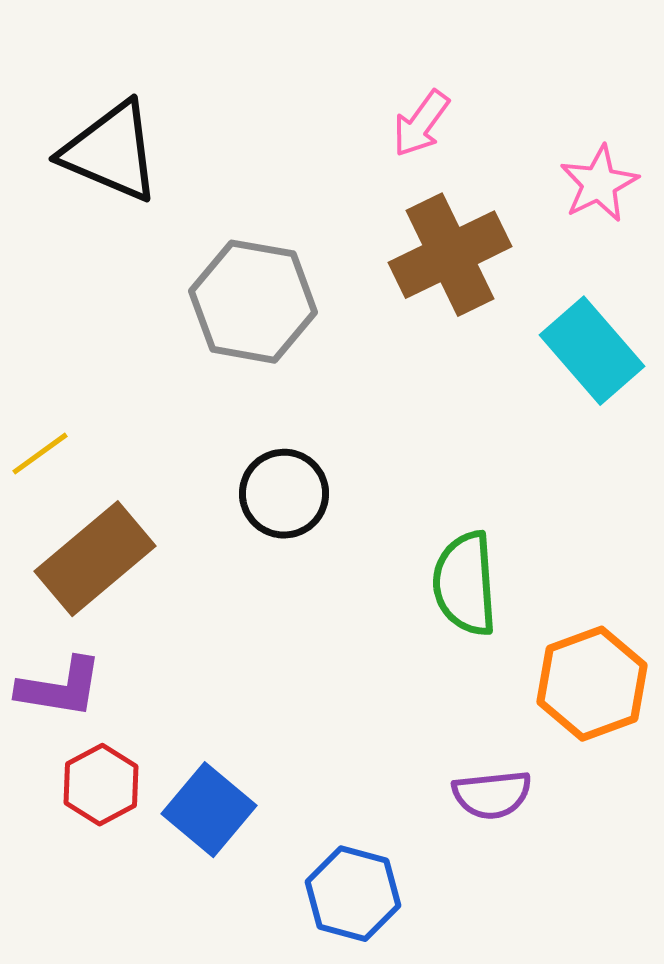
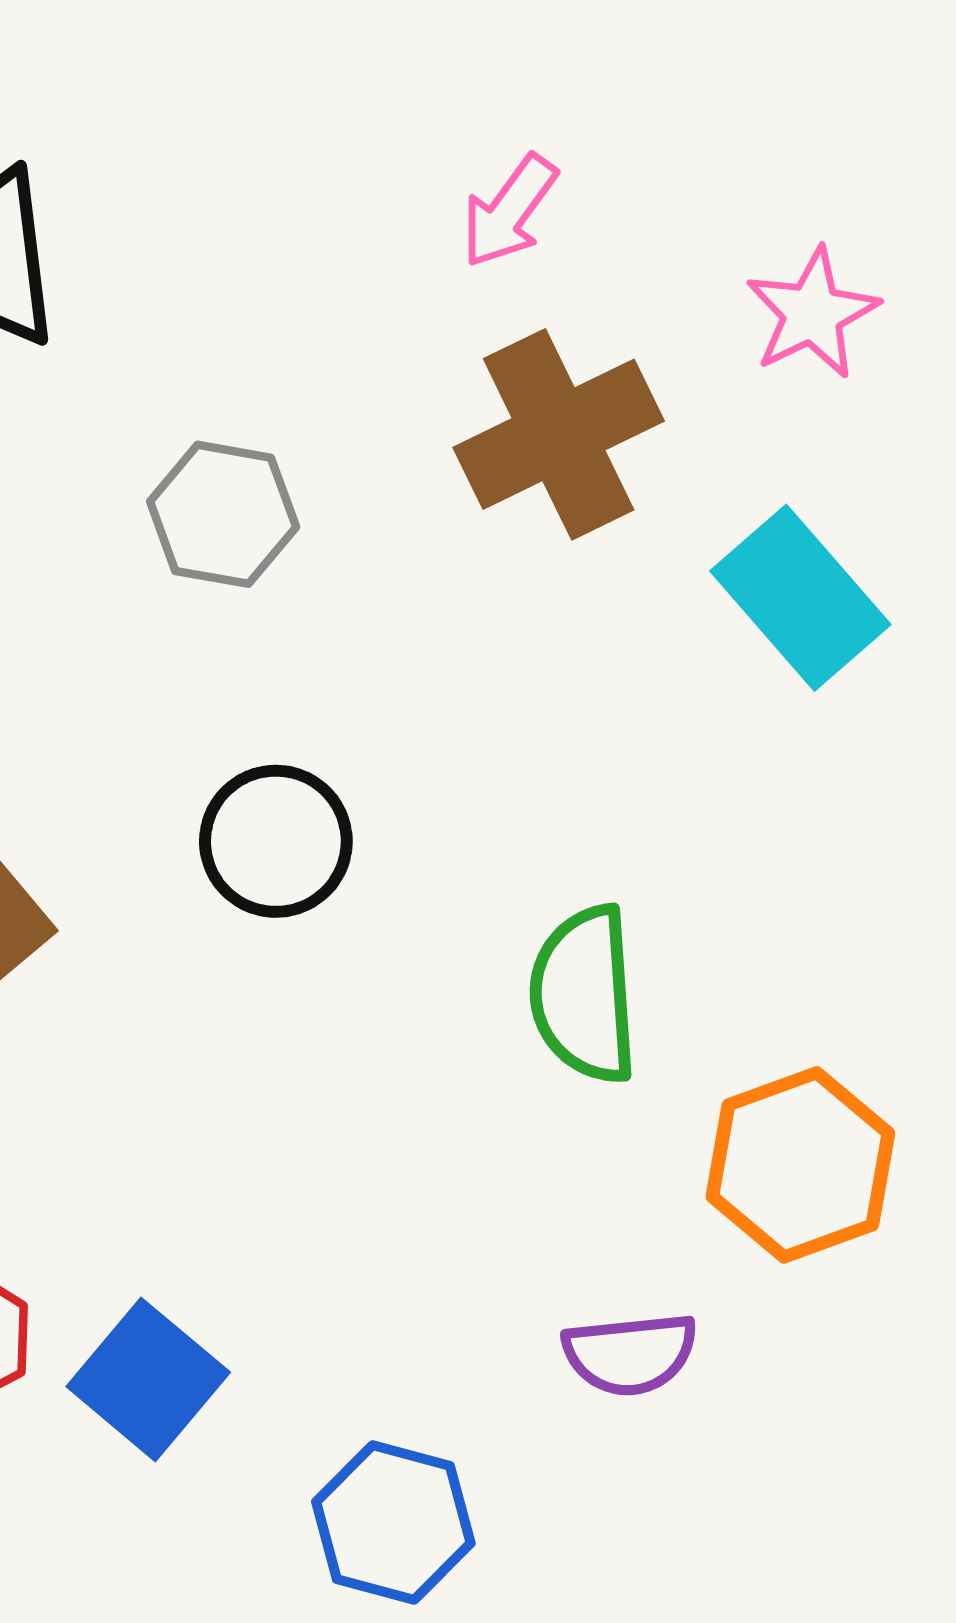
gray hexagon: (253, 302) -> (223, 514), size x0.7

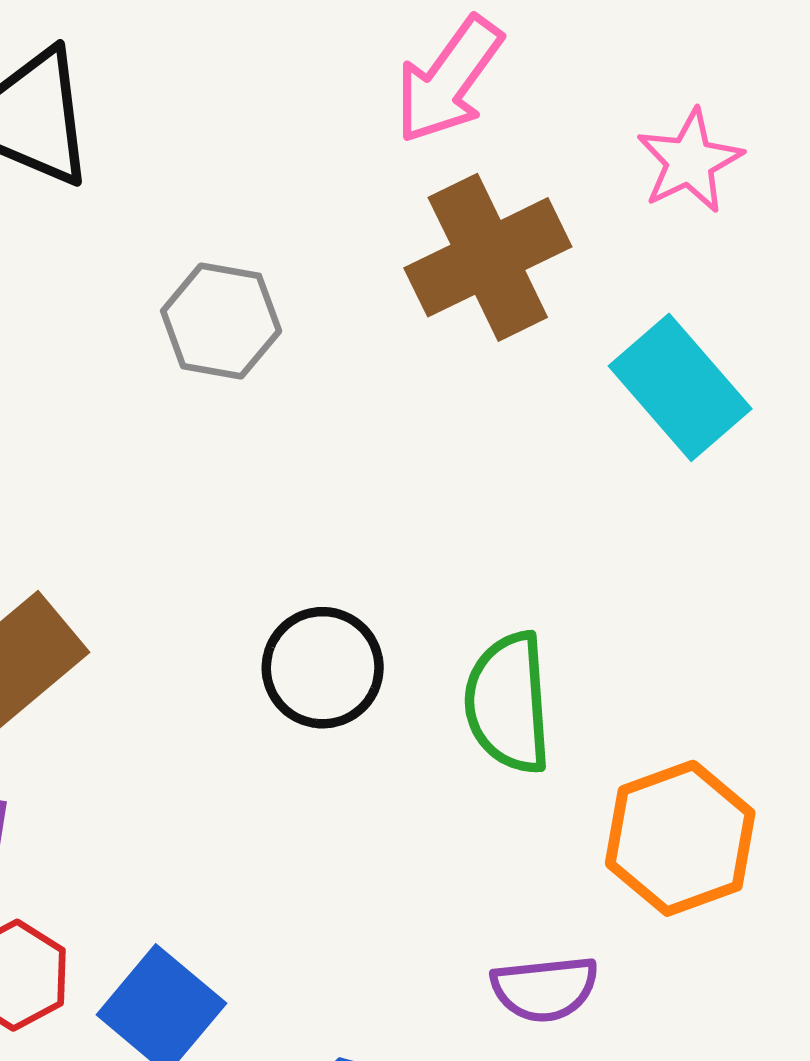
pink arrow: (509, 211) -> (449, 80), size x1.4
black circle: (276, 841) -> (323, 668), moved

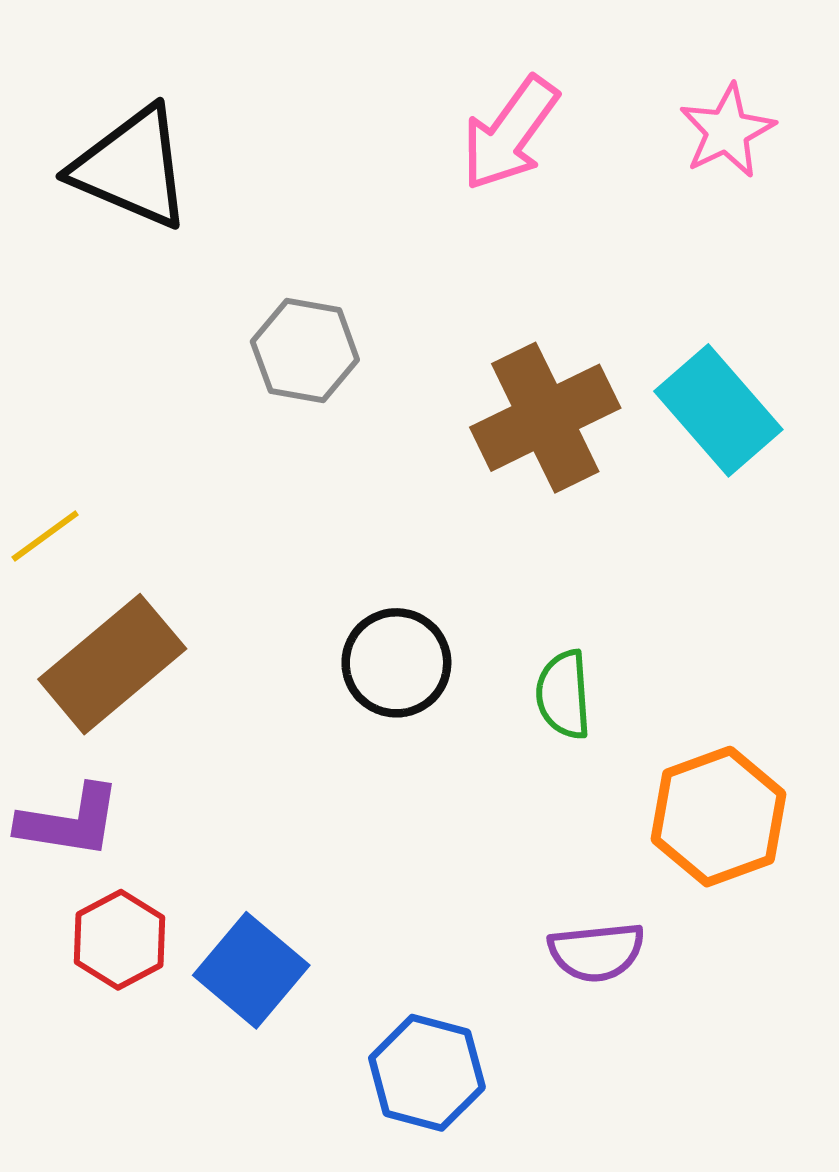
pink star: (690, 161) -> (727, 131), moved
brown cross: (488, 257) -> (545, 418), moved
green semicircle: (508, 703) -> (564, 695), size x0.7

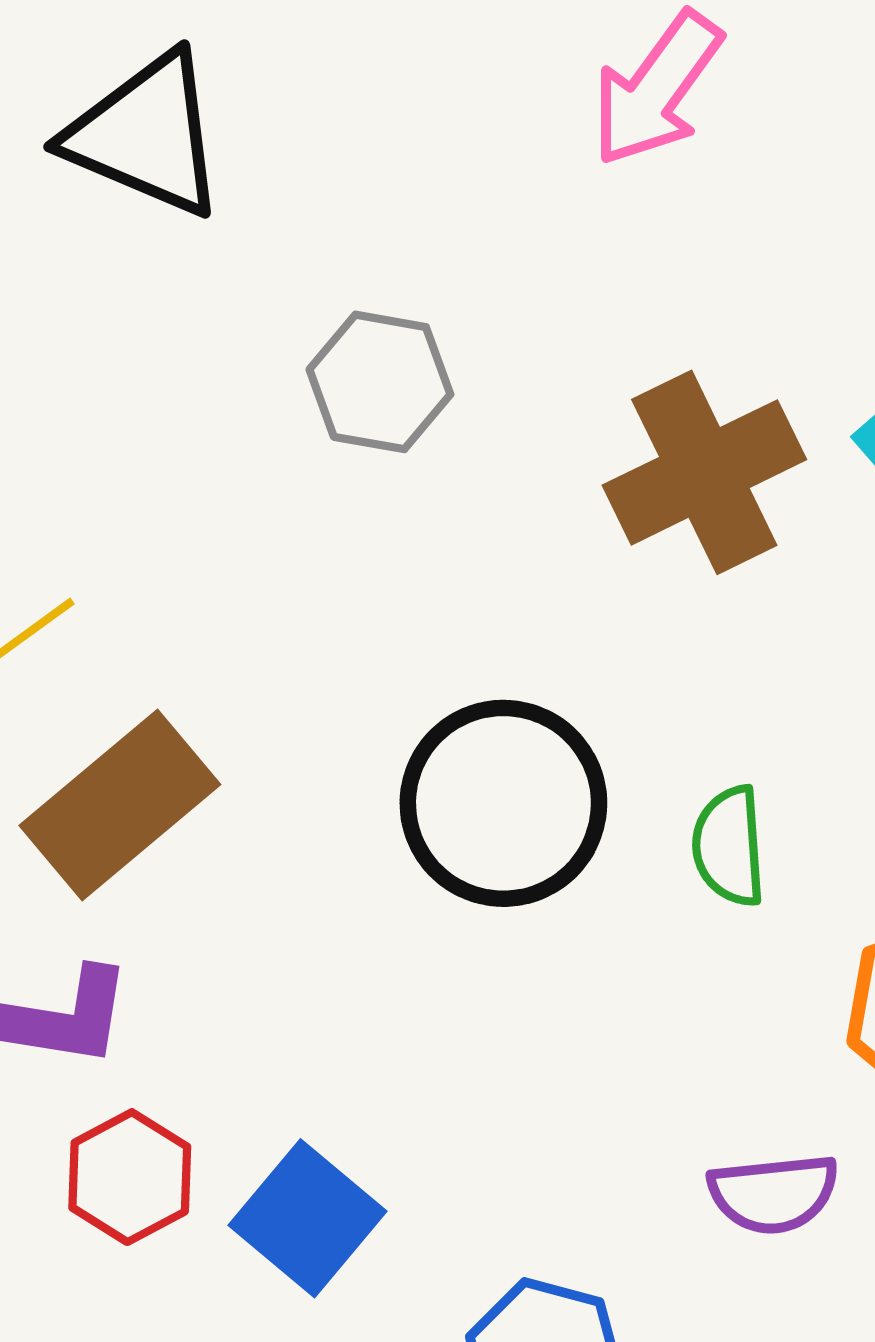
black circle: (396, 663) -> (503, 803), size x1.4

